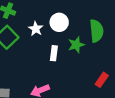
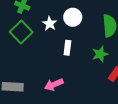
green star: (76, 45) -> (100, 54), moved

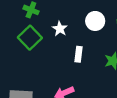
white circle: (73, 17) -> (95, 21), moved

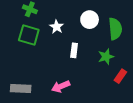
green square: (30, 38) -> (29, 35), turned -30

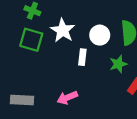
white circle: (90, 20) -> (100, 35), moved
white star: (57, 27) -> (63, 30), size x1.5

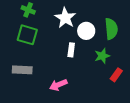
white star: (63, 30) -> (65, 18), moved
gray rectangle: (22, 100) -> (22, 70), moved

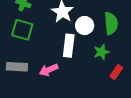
white rectangle: (71, 50) -> (69, 46), size x1.5
pink arrow: (58, 85) -> (49, 70), moved

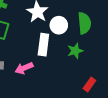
red rectangle: (116, 72) -> (89, 85), moved

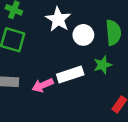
white rectangle: (43, 45) -> (70, 74), moved, turned 65

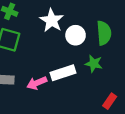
green star: (103, 65) -> (94, 64), turned 30

